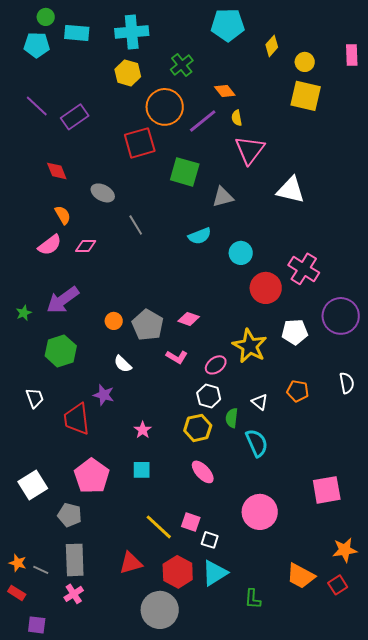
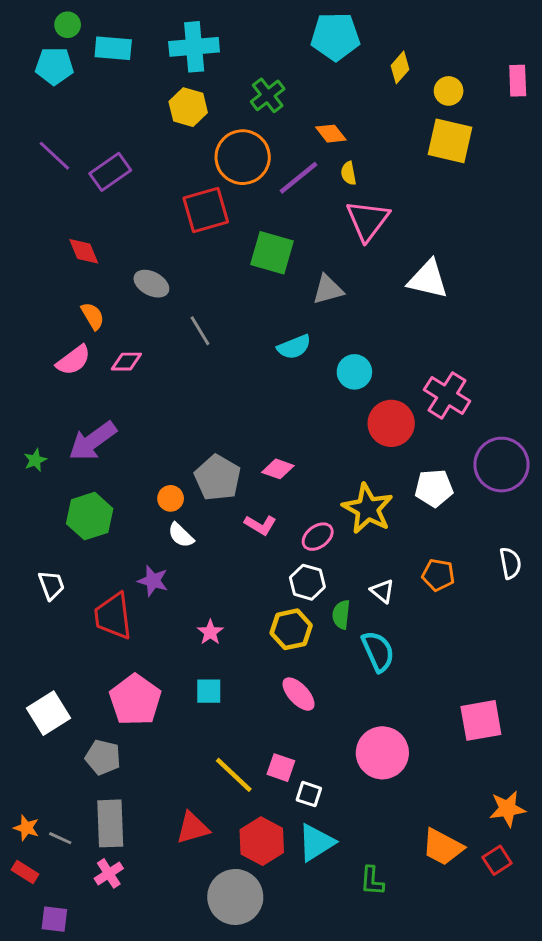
orange circle: (114, 321) -> (171, 498), moved

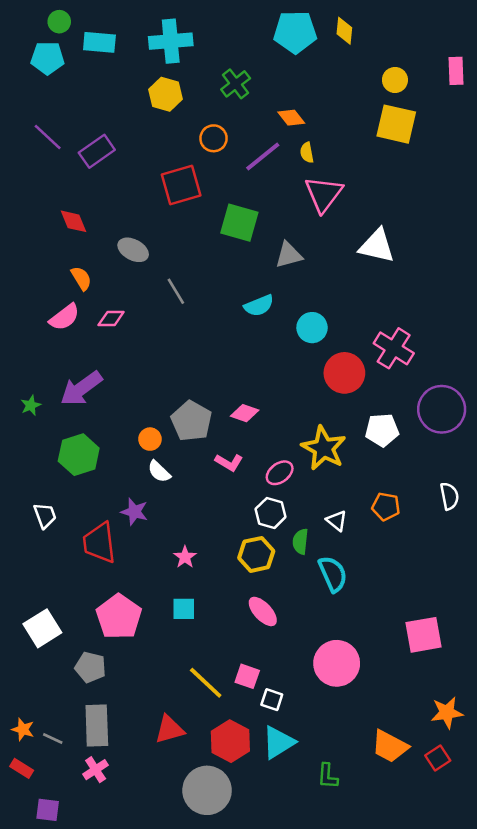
yellow diamond: (400, 67) -> (344, 31), moved, turned -36
orange circle: (243, 157) -> (213, 138), size x0.6

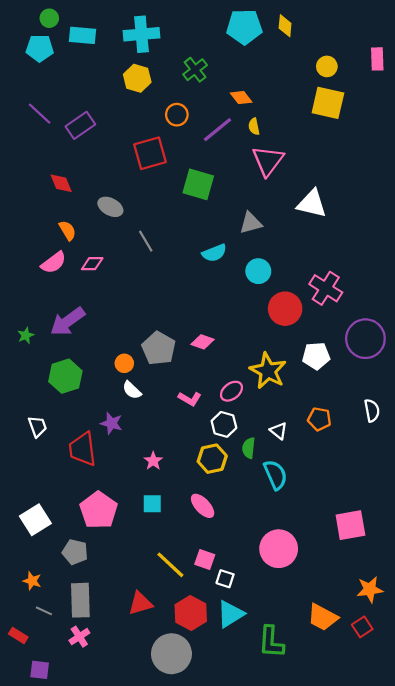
gray triangle: (289, 255) -> (251, 223), moved
pink L-shape: (229, 462) -> (190, 399), moved
pink ellipse: (263, 611) -> (203, 506), moved
orange star: (23, 729) -> (32, 581), moved
green L-shape: (328, 776) -> (271, 642), size x1.5

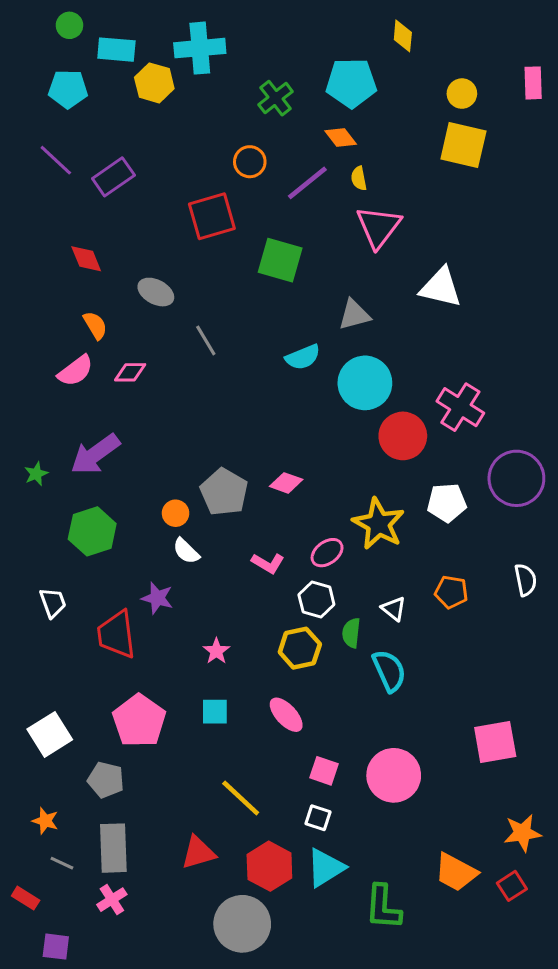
cyan pentagon: (244, 27) -> (351, 83), moved
cyan pentagon: (40, 48) -> (68, 89), moved
yellow hexagon: (137, 78) -> (154, 83), moved
cyan circle: (258, 271) -> (365, 383), size x1.5
pink square: (205, 559) -> (324, 771), moved

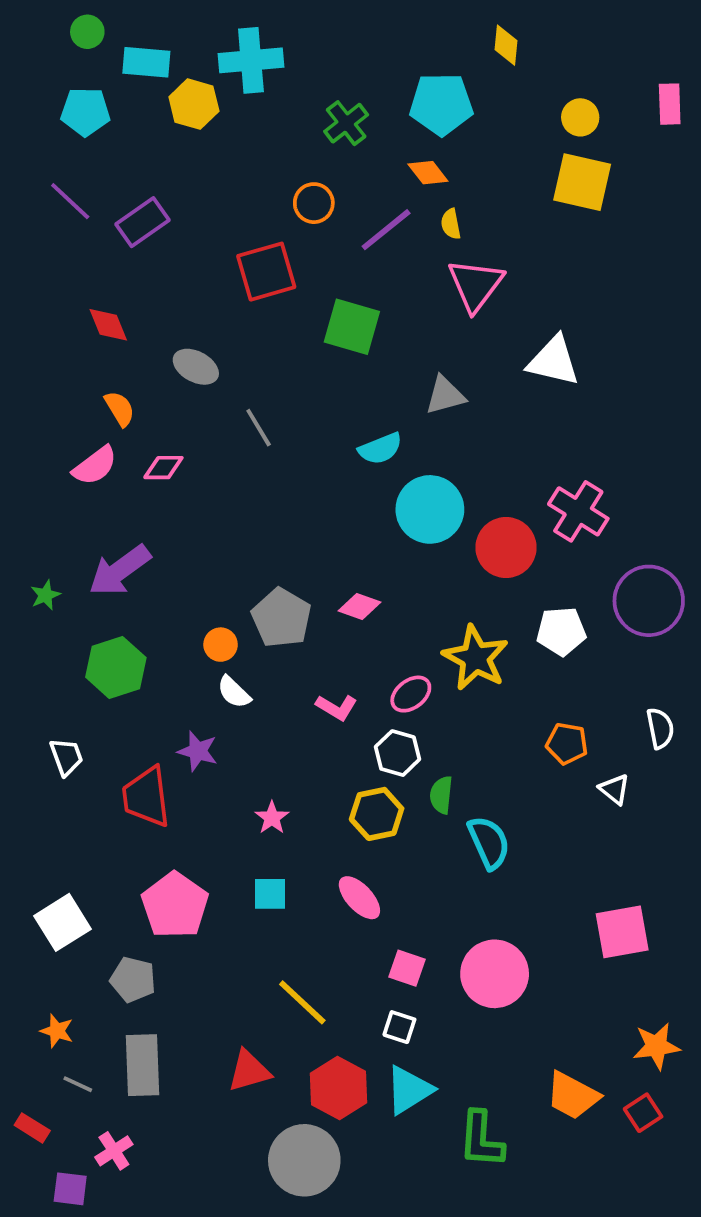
cyan circle: (365, 383) -> (430, 509), moved
white triangle: (394, 609) -> (614, 789), moved
pink cross: (112, 900) -> (114, 1151), moved

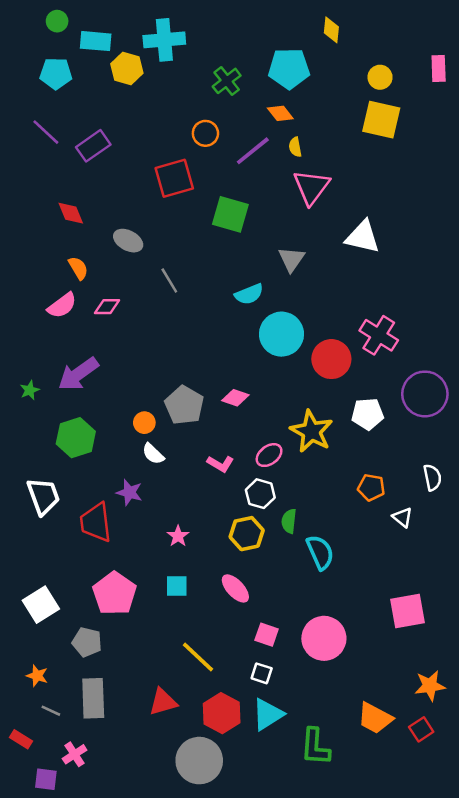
gray triangle: (445, 395) -> (291, 259), turned -40
white trapezoid: (66, 757) -> (43, 496), size x1.5

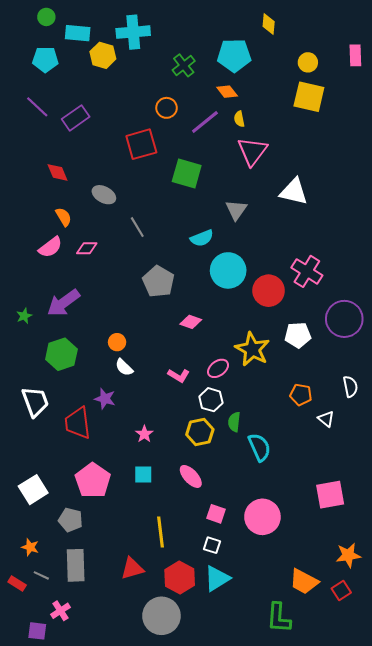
gray pentagon: (184, 405) -> (158, 282), moved
yellow line: (198, 657) -> (160, 532), turned 40
red rectangle: (21, 739) -> (17, 584), moved
green L-shape: (315, 747) -> (279, 618), moved

